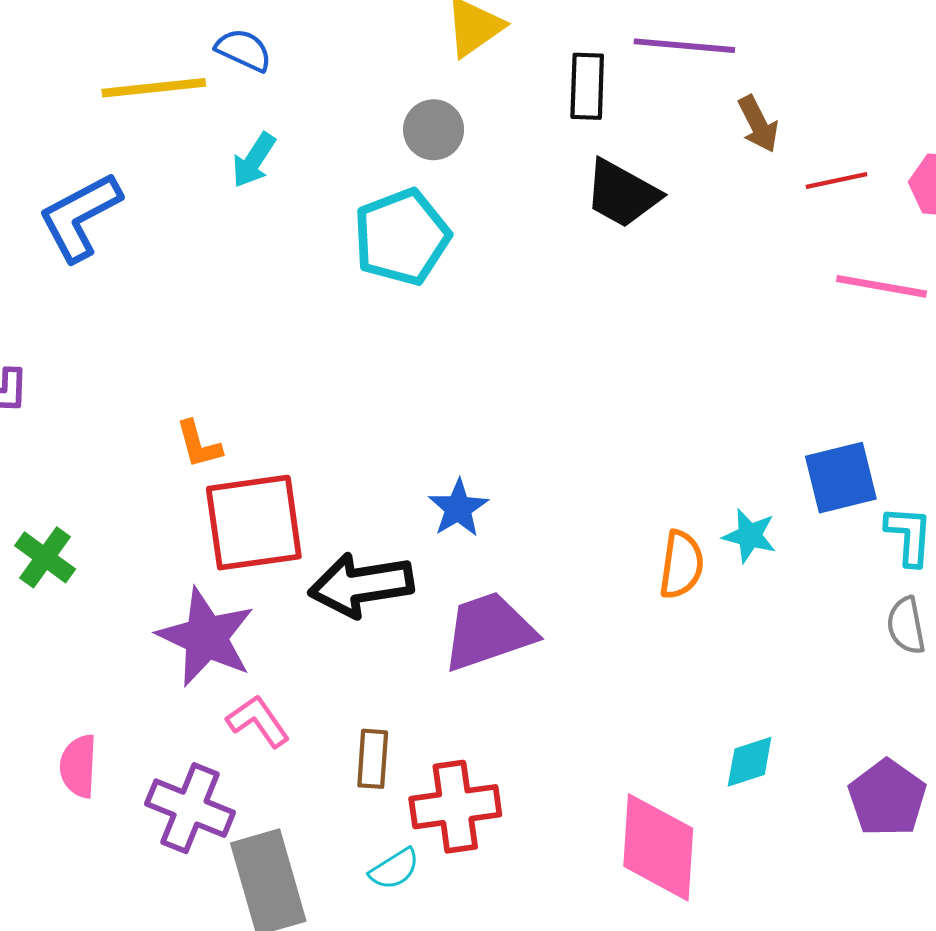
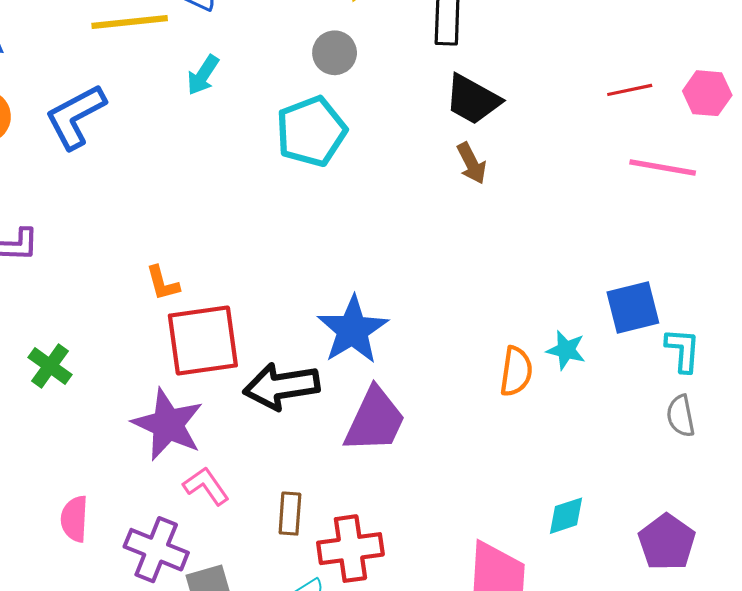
brown arrow: (758, 124) -> (472, 163), moved
blue star: (458, 508) -> (353, 330), size x1.6
purple trapezoid: (489, 631) -> (375, 420), turned 134

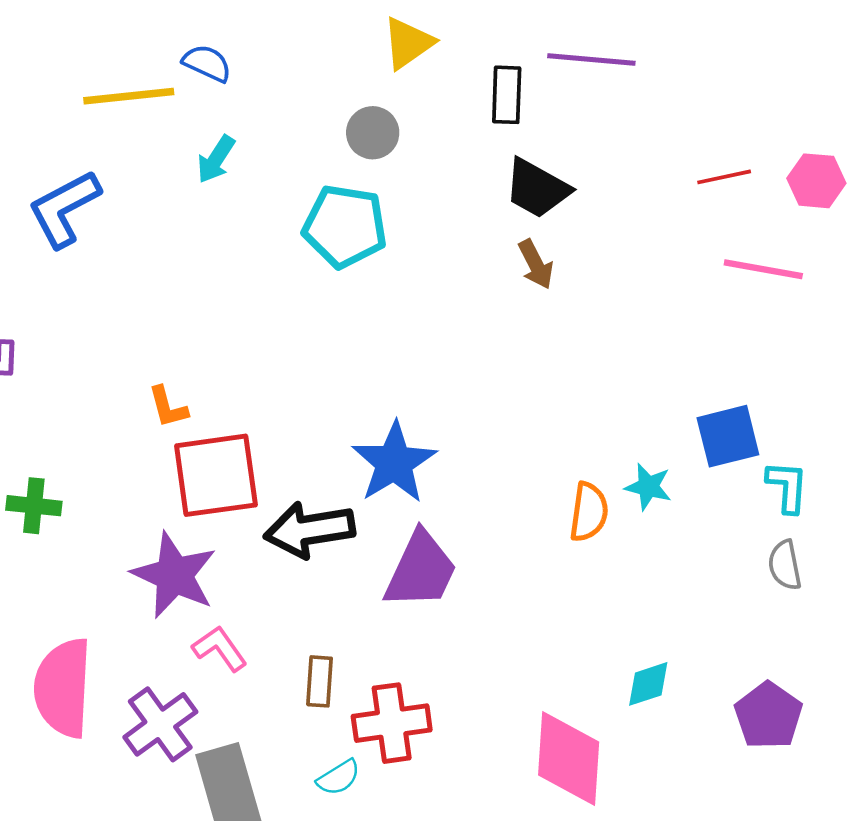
cyan pentagon: (311, 131) -> (345, 226), turned 30
green cross: (50, 366) -> (34, 506), turned -30
pink semicircle: (74, 519) -> (63, 688), size x1.8
purple cross: (156, 550) -> (160, 724), turned 32

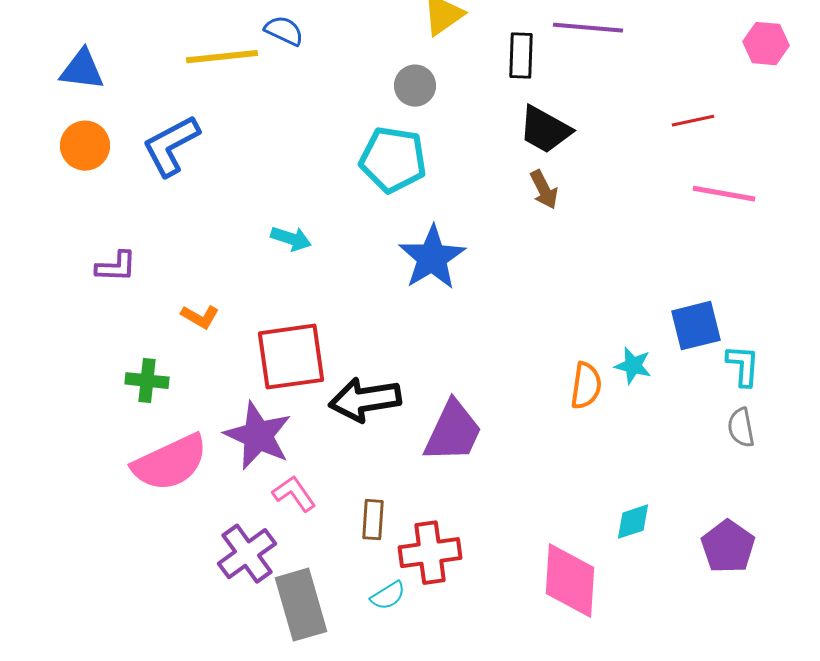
cyan arrow: (216, 159) -> (291, 239), moved, turned -105
pink hexagon: (816, 181) -> (766, 44), moved
orange L-shape: (168, 407) -> (200, 317), moved, turned -45
blue star: (394, 463) -> (432, 258), moved
pink semicircle: (63, 688) -> (170, 463), moved, turned -118

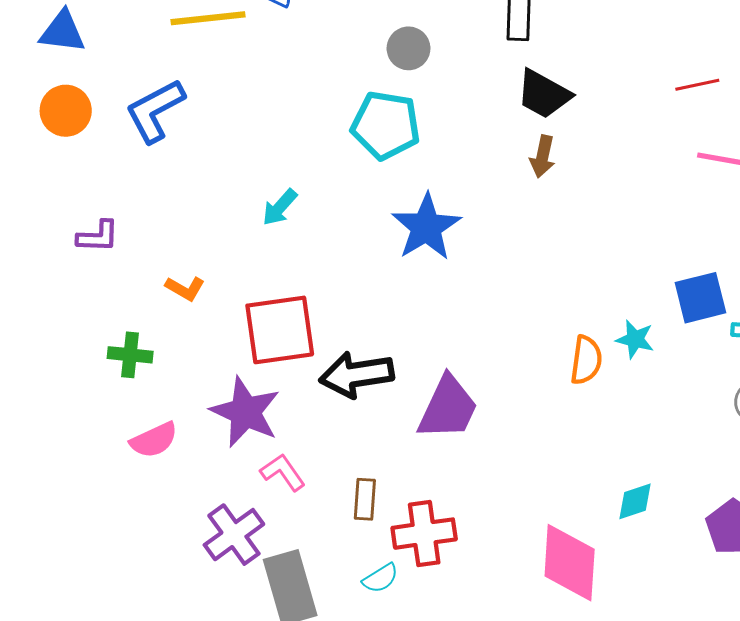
brown arrow: (544, 190) -> (543, 156), turned 39
cyan arrow: (291, 239) -> (280, 207), turned 114
pink semicircle: (170, 463) -> (154, 440), size x0.6

